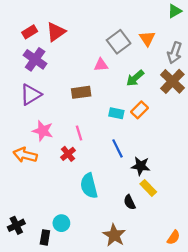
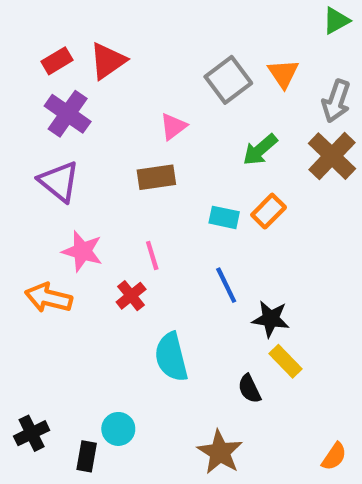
pink triangle: (101, 65) -> (173, 126), moved, turned -32
purple triangle: (31, 95) -> (59, 181), turned -50

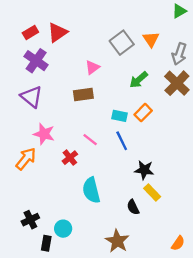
pink line: (152, 255) -> (90, 140), moved, turned -35
blue line: (226, 285) -> (122, 141), moved
orange arrow: (49, 298) -> (26, 159), turned 115
black cross: (32, 433) -> (30, 220), moved

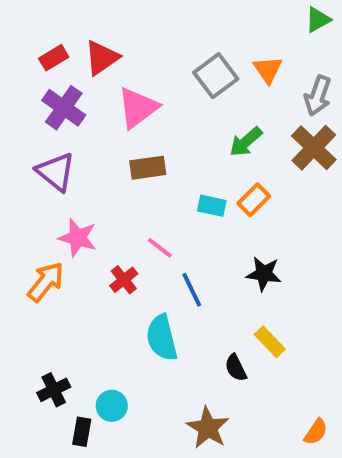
pink triangle: (92, 67) -> (138, 108), moved, size x1.6
blue line: (122, 141) -> (192, 290), moved
black star: (144, 170) -> (264, 274), moved

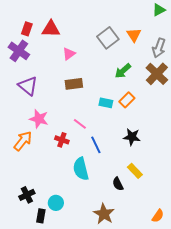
red rectangle: (54, 58) -> (27, 29), turned -40
red triangle: (102, 58) -> (51, 29), turned 36
purple cross: (64, 108) -> (19, 51), moved
pink triangle: (138, 108) -> (69, 54), size x0.6
red cross: (124, 280) -> (62, 140), turned -32

